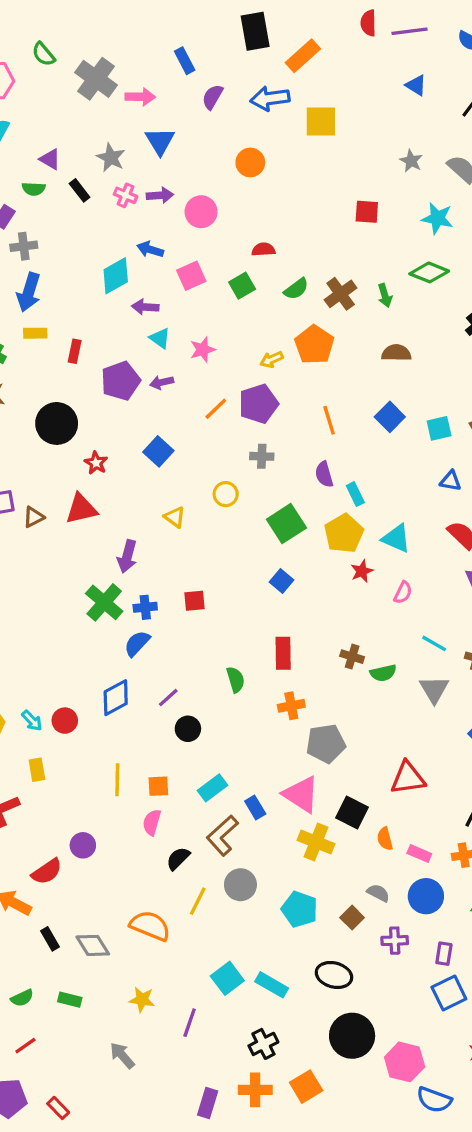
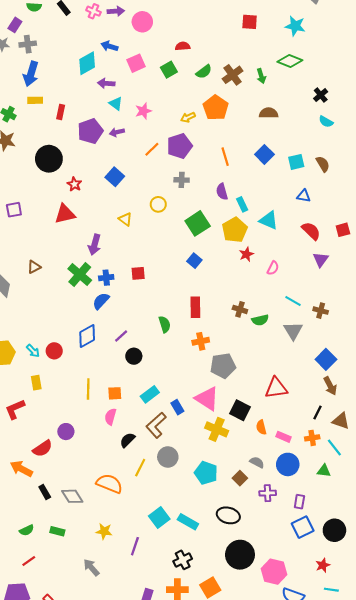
brown triangle: (34, 517) -> (34, 267), moved
cyan triangle: (396, 538) -> (269, 220), moved

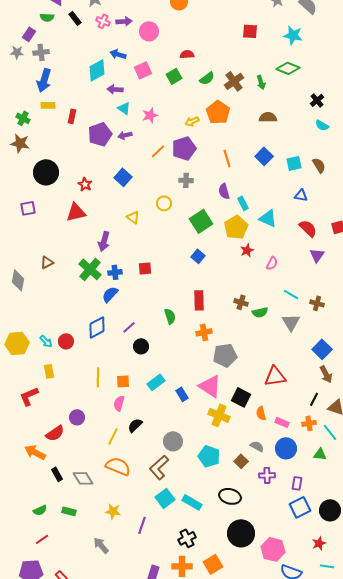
black circle: (49, 159) -> (46, 172), moved
brown L-shape: (156, 425) -> (159, 467), moved
yellow line: (140, 468) -> (113, 436), moved

